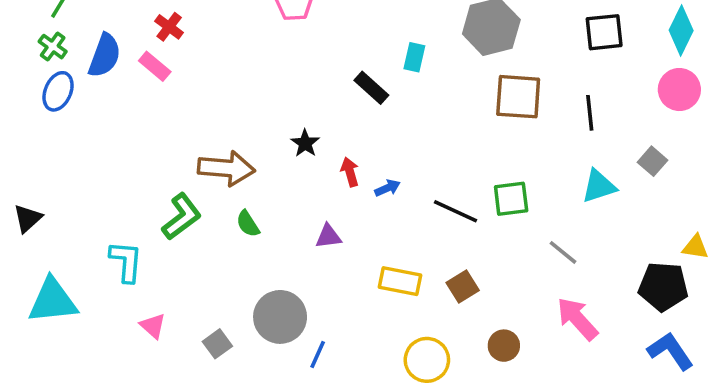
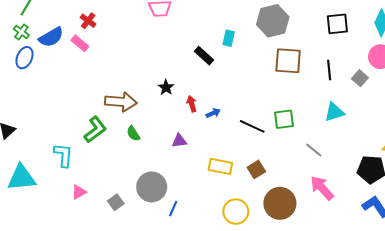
blue semicircle: (105, 56) -> (51, 37), turned 40
gray square: (652, 161) -> (360, 78), moved
pink triangle: (153, 326) -> (79, 192), turned 49
brown circle: (504, 346) -> (280, 203), size x1.8

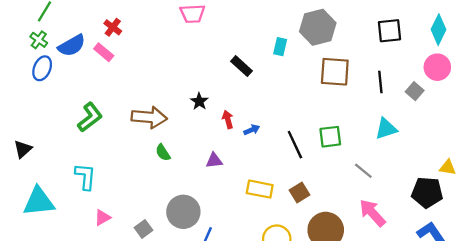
cyan rectangle: (229, 38) -> (280, 47), moved
black line: (252, 126) -> (295, 145), turned 40
green L-shape: (95, 129) -> (90, 117), moved

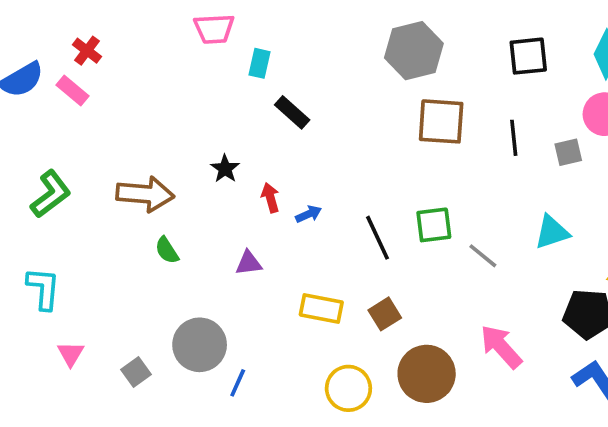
cyan rectangle: (280, 47) -> (259, 63), moved
gray square: (415, 91) -> (568, 152), turned 36
cyan triangle: (386, 129) -> (552, 232), moved
gray line: (363, 171) -> (483, 256), moved
pink triangle: (102, 218) -> (71, 354), turned -30

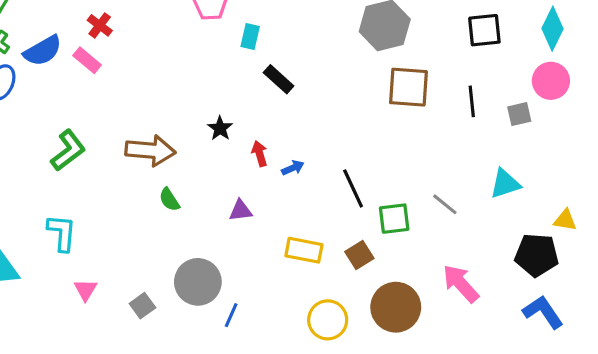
green square: (434, 225) -> (394, 219), moved

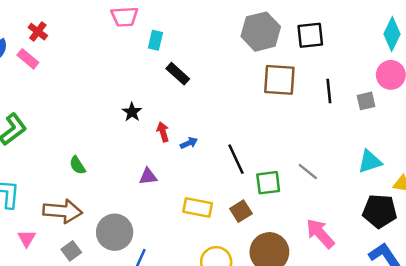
black square: (484, 30) -> (310, 35), moved
brown arrow: (150, 150) -> (63, 211), moved
cyan triangle: (505, 184) -> (370, 162), moved
green semicircle: (169, 200) -> (77, 165), moved

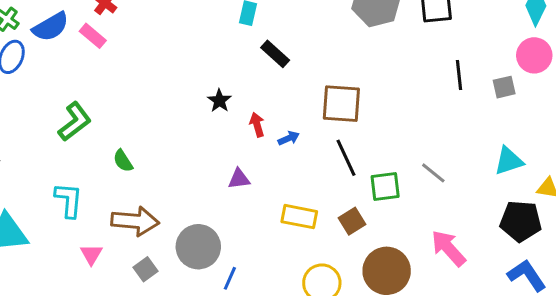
brown square: (279, 80) -> (341, 104), moved
green semicircle: (77, 165) -> (123, 161), moved

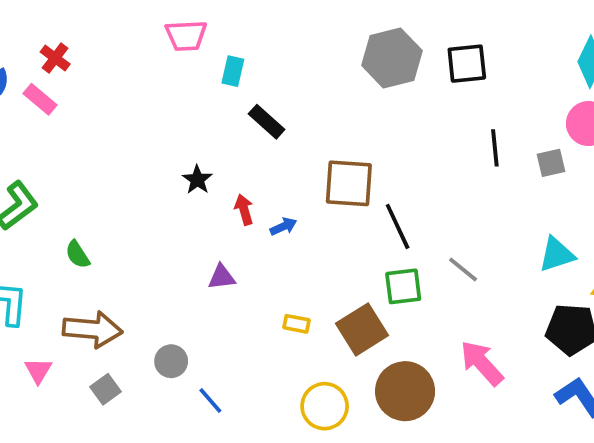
black line: (346, 158) -> (398, 226), moved
yellow rectangle: (299, 217) -> (296, 324), size x0.6
brown square: (352, 221) -> (362, 329), size x1.5
gray circle: (198, 247) -> (171, 361), size x0.6
blue line: (230, 278) -> (210, 401), turned -65

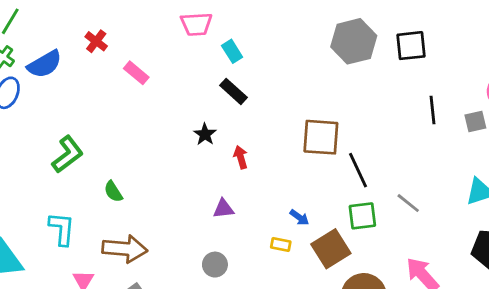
cyan rectangle: (233, 71) -> (232, 51), turned -45
pink rectangle: (40, 99) -> (136, 73), moved
black rectangle: (267, 122) -> (234, 91), moved
blue arrow: (283, 226) -> (299, 217), moved, turned 60
gray circle: (171, 361) -> (215, 265), moved

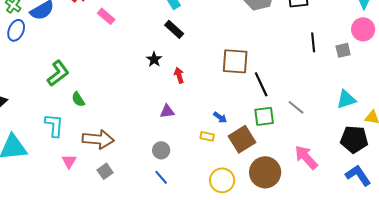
green semicircle: (113, 192) -> (78, 99), moved

